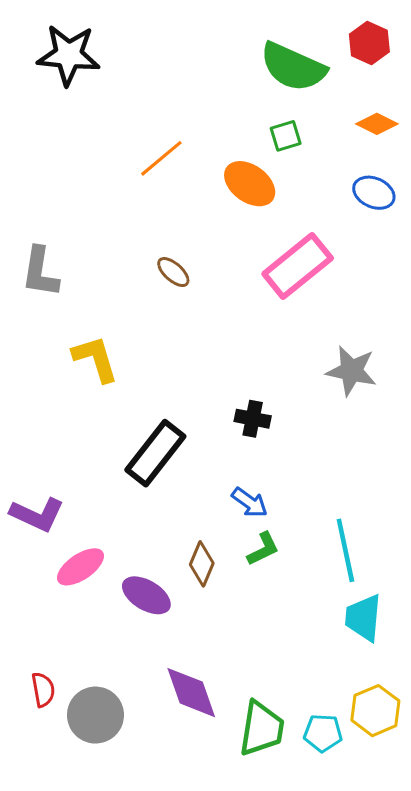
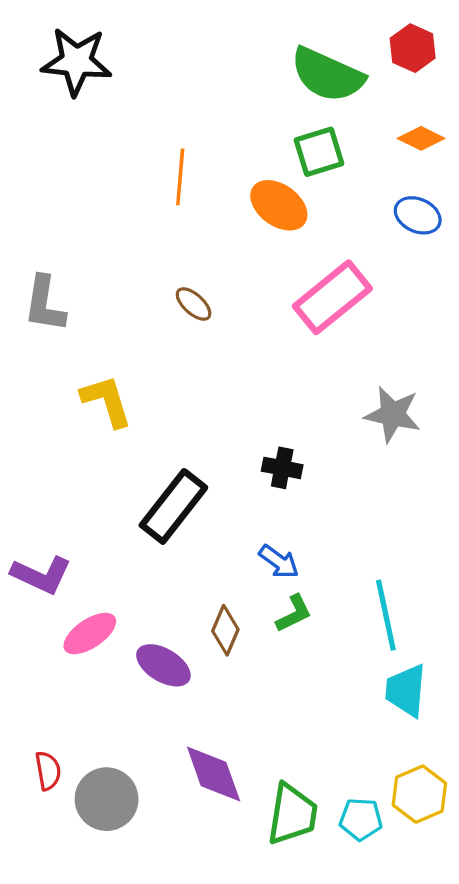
green square: (286, 136) -> (319, 152), size x1.4
orange line: (161, 158) -> (180, 177), turned -45

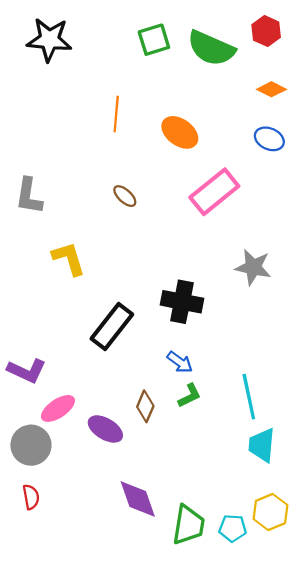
green square: (319, 152) -> (154, 40), moved
black cross: (282, 468) -> (182, 302), size x1.6
gray circle: (107, 799) -> (31, 445), moved

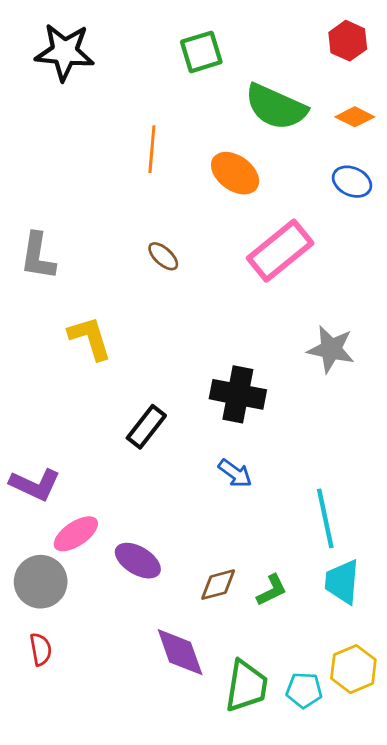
green semicircle: (211, 48) -> (276, 107), moved
black rectangle: (112, 327) -> (146, 427), size x0.7
green L-shape: (190, 396) -> (272, 590), moved
brown diamond: (145, 406) -> (218, 585), moved, turned 52

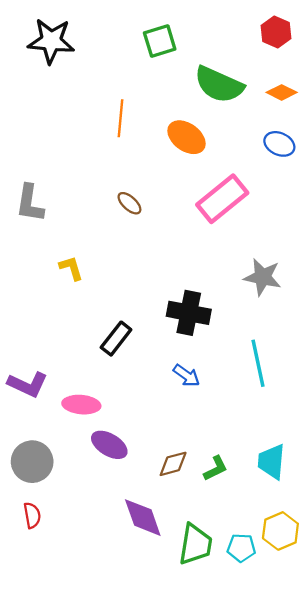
yellow L-shape: (90, 338) -> (71, 268), size x0.7
cyan line: (325, 518) -> (258, 363), moved
pink ellipse: (76, 534) -> (81, 405), moved, turned 39

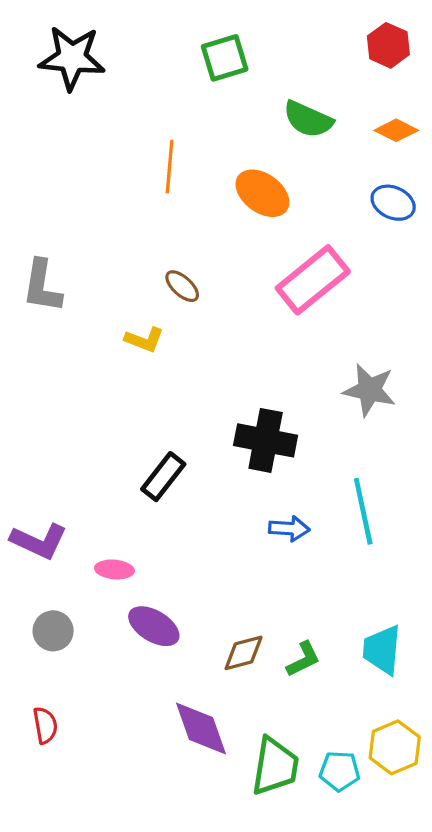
green semicircle: (219, 85) -> (308, 119), size x0.7
yellow L-shape: (71, 268) -> (144, 340), moved, turned 128
blue arrow: (187, 375) -> (289, 529), moved, turned -32
pink ellipse: (81, 405) -> (114, 569), size x0.7
gray circle: (32, 462) -> (53, 631), moved, size x0.7

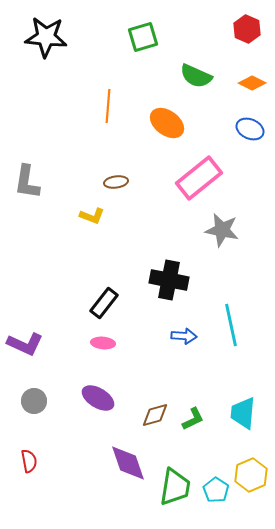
brown ellipse: (182, 286) -> (116, 182), turned -50
gray star: (369, 390) -> (222, 230), moved
pink ellipse: (114, 569) -> (103, 343), moved
cyan pentagon: (340, 771) -> (216, 490), turned 30

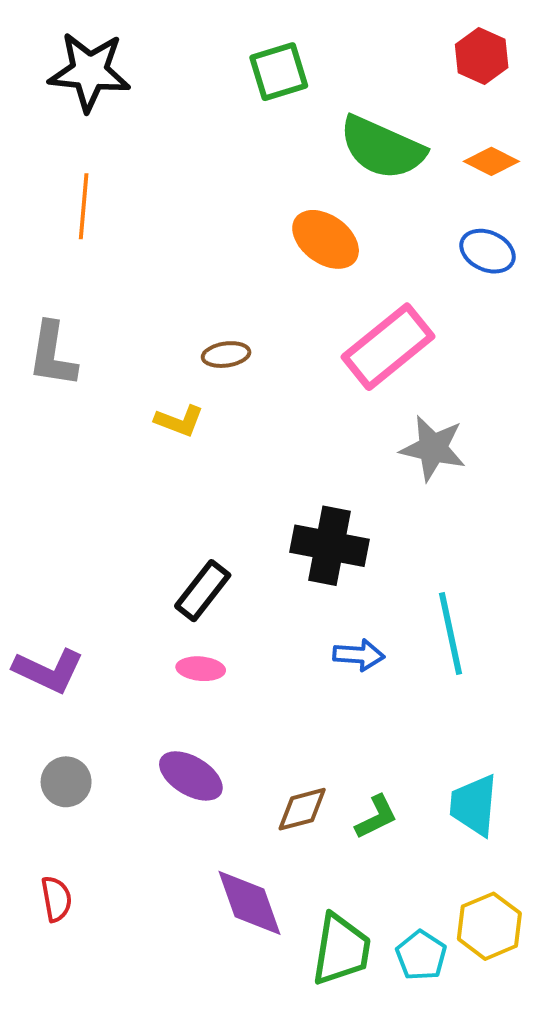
green semicircle: (196, 76) -> (382, 148), size x1.4
orange line: (108, 106) -> (84, 206), moved

